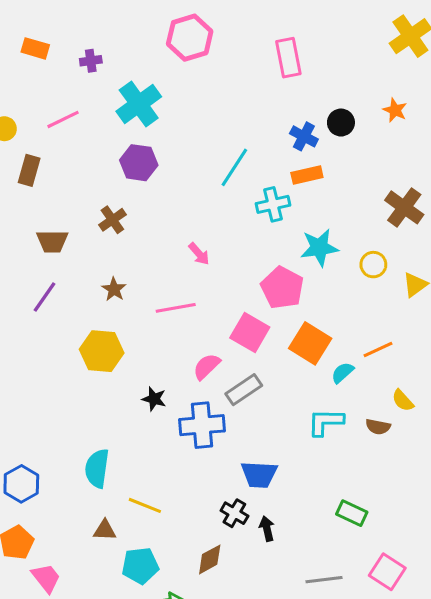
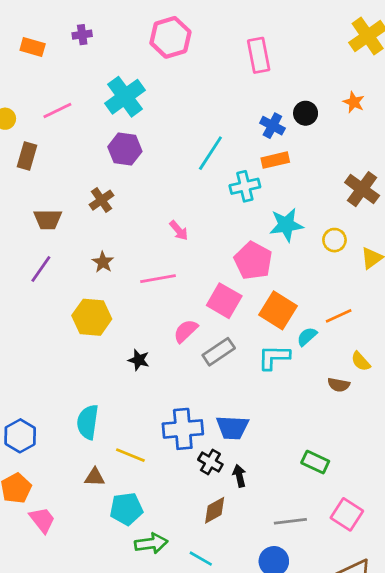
purple cross: (91, 61) -> (82, 35), moved
cyan L-shape: (326, 422) -> (274, 357), moved
blue cross: (202, 425) -> (183, 429), moved
brown diamond: (210, 559) -> (215, 510), moved

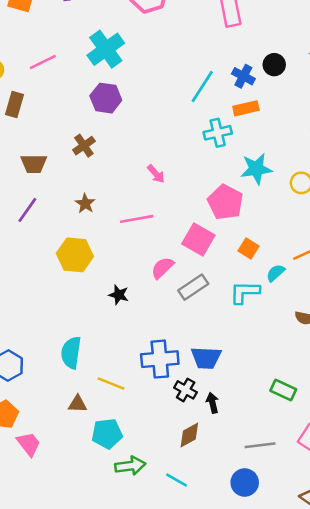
cyan line: (210, 153) -> (202, 86), moved
orange square: (278, 310) -> (249, 248), size x0.6

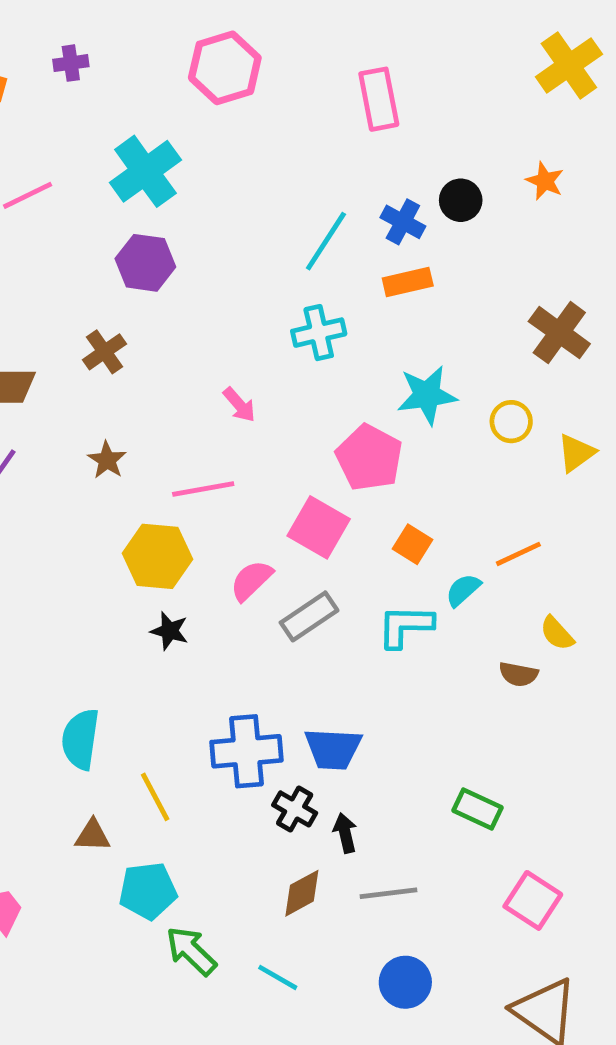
cyan cross: (218, 133) -> (319, 333), moved
yellow hexagon: (75, 255) -> (157, 556), moved
yellow line: (111, 383) -> (155, 797), turned 40
gray line: (260, 445) -> (388, 893), moved
green arrow: (130, 466) -> (191, 951), turned -128

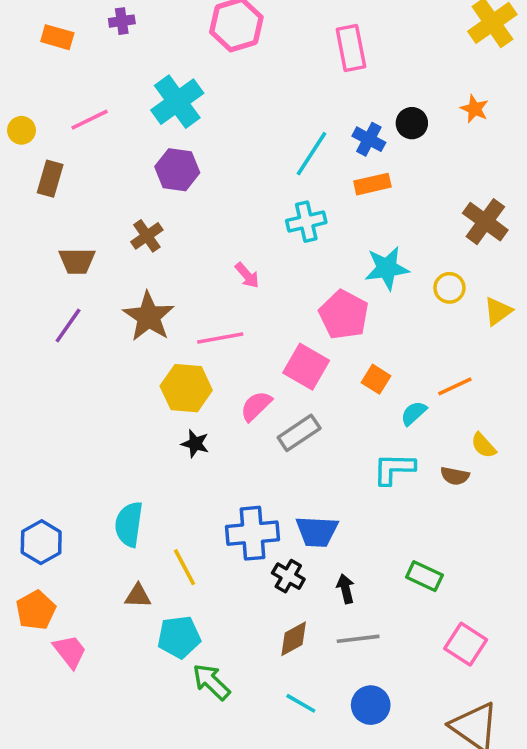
brown star: (107, 460) -> (149, 317), size x1.8
cyan L-shape: (405, 626) -> (394, 469), moved
black arrow: (345, 833) -> (346, 589), moved
cyan line: (278, 977) -> (301, 703), moved

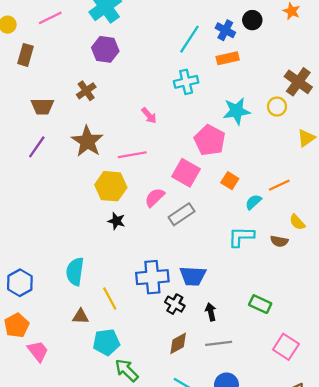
yellow circle: (449, 288) -> (277, 107), moved

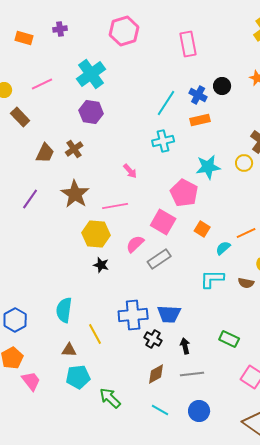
brown rectangle: (26, 55) -> (20, 117), turned -60
brown trapezoid: (42, 107) -> (45, 153), moved, turned -65
cyan pentagon: (106, 342) -> (78, 377), moved

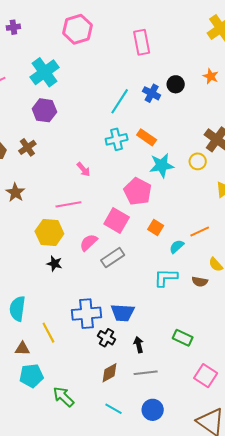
orange rectangle: (200, 120) -> (147, 137), moved, turned 48
brown star: (75, 194) -> (15, 192), moved, size x0.7

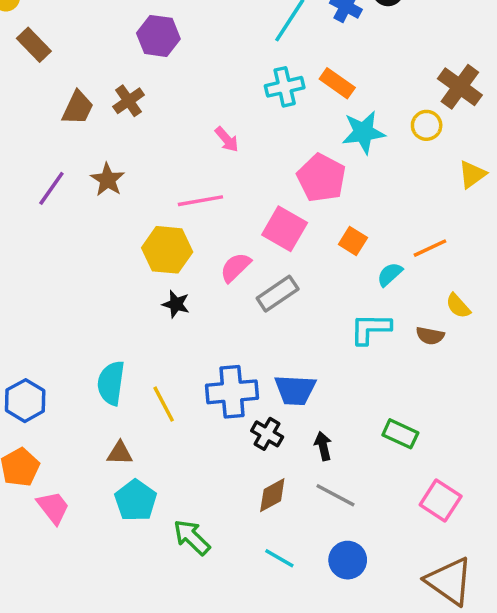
yellow line: (48, 333) -> (164, 404), moved
gray line: (146, 373) -> (335, 495), turned 35
cyan pentagon: (31, 376) -> (136, 500), turned -30

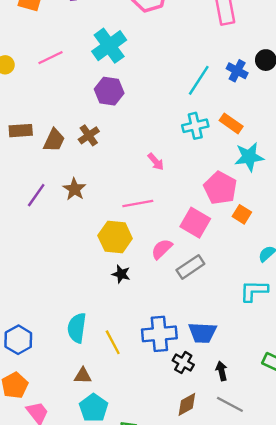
brown rectangle: (34, 45) -> (21, 131), moved, turned -50
orange square: (353, 241) -> (242, 214), moved

